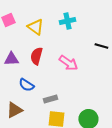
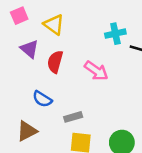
cyan cross: (67, 21) -> (115, 34), moved
purple triangle: (11, 59) -> (29, 49), moved, turned 42

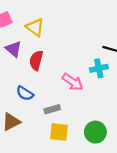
cyan cross: (115, 34) -> (99, 68), moved
pink arrow: (96, 71) -> (73, 82), moved

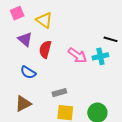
pink arrow: (73, 82) -> (77, 55), moved
blue semicircle: (25, 93) -> (28, 72), moved

